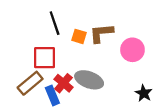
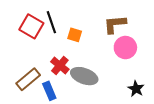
brown L-shape: (101, 33) -> (115, 24), moved
red square: (45, 58) -> (31, 26), moved, turned 30
red cross: (63, 83) -> (60, 65), moved

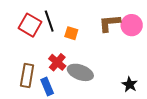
pink circle: (125, 48) -> (132, 25), moved
brown rectangle: (28, 79) -> (27, 75), turned -40

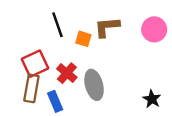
brown L-shape: (110, 23) -> (107, 27), moved
red square: (30, 25) -> (35, 64), moved, turned 35
gray ellipse: (80, 72) -> (94, 85), turned 55

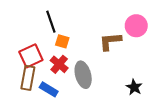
brown L-shape: (107, 27) -> (110, 41), moved
orange square: (83, 39) -> (62, 41), moved
blue rectangle: (55, 101) -> (49, 89), turned -36

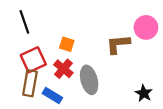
black line: (51, 22) -> (24, 22), moved

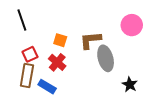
brown L-shape: (118, 44) -> (90, 40), moved
red square: (33, 60) -> (30, 54), size x0.7
gray ellipse: (89, 80) -> (106, 58), moved

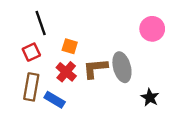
black line: (22, 20) -> (41, 23), moved
brown L-shape: (90, 40) -> (95, 68), moved
red square: (30, 54) -> (31, 52), moved

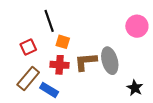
black line: (41, 23) -> (49, 21), moved
red cross: (66, 72) -> (60, 65), turned -36
brown rectangle: (31, 87) -> (28, 78), turned 30

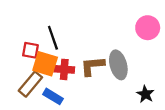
black line: (49, 21) -> (53, 38), moved
orange square: (63, 42) -> (45, 64), moved, size x1.6
red square: (28, 47) -> (30, 50), turned 35

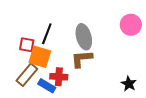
black line: (53, 38) -> (47, 34), turned 40
gray ellipse: (118, 65) -> (84, 37), moved
red cross: (64, 69) -> (59, 77), moved

